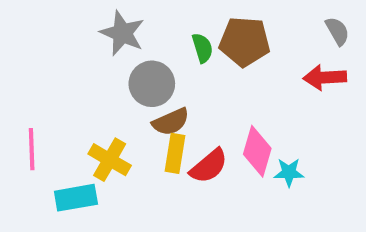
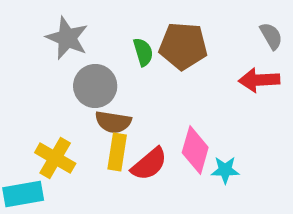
brown semicircle: (171, 122) -> (113, 122), turned 33

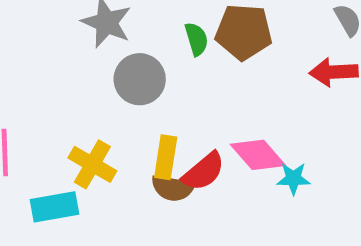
brown semicircle: (113, 122) -> (173, 188), moved
pink diamond: (195, 150) -> (258, 155), turned -57

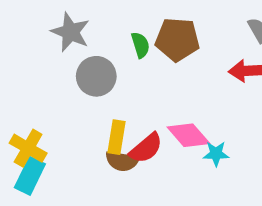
yellow cross: (92, 164) -> (28, 148), moved
cyan rectangle: (54, 207) -> (30, 176), turned -54

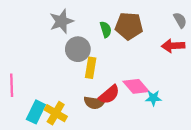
gray star: (70, 32) -> (62, 21), turned 30
yellow rectangle: (117, 137) -> (91, 68), moved
yellow cross: (28, 148) -> (56, 113), moved

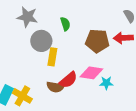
gray star: (62, 21) -> (27, 17), turned 30
brown pentagon: (129, 26) -> (97, 41), moved
pink diamond: (136, 86) -> (91, 73), turned -40

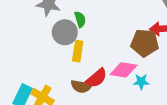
green semicircle: (65, 24) -> (80, 19), moved
brown pentagon: (97, 41) -> (145, 43), moved

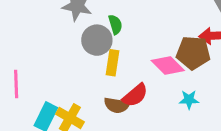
pink diamond: (124, 70) -> (168, 66), moved, turned 36

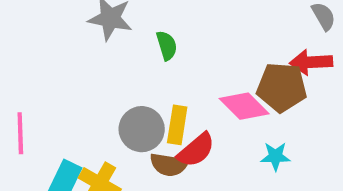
gray circle: (97, 40) -> (142, 129), moved
yellow rectangle: (112, 63) -> (177, 125), moved

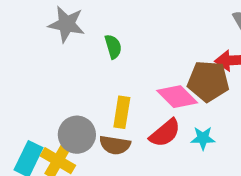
gray circle: (142, 129) -> (77, 135), moved
red semicircle: (196, 150) -> (165, 133), moved

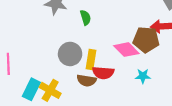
red semicircle: (165, 133) -> (103, 73), moved, turned 45
gray circle: (77, 135) -> (70, 54), moved

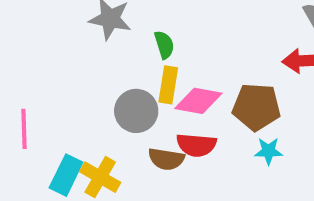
brown pentagon: (146, 40) -> (256, 107), moved
pink diamond: (126, 50) -> (198, 101), moved, turned -35
yellow rectangle: (91, 59) -> (168, 85), moved

